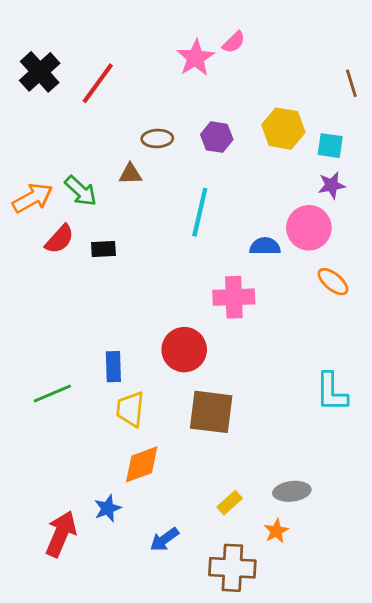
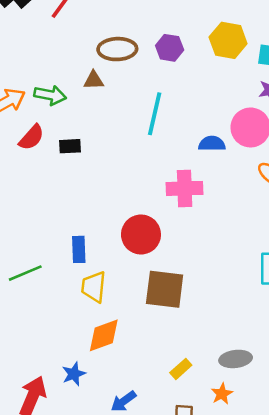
brown ellipse: (157, 138) -> (117, 49), size x1.4
green arrow: (81, 191) -> (50, 95), turned -32

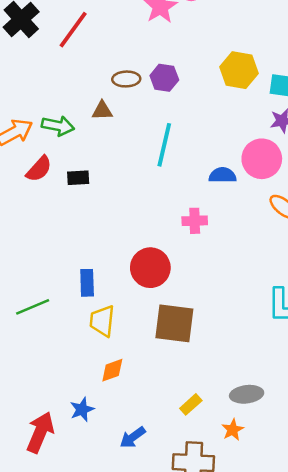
purple hexagon: (170, 48) -> (164, 78), moved
brown ellipse: (117, 49) -> (126, 79), size x0.7
pink cross: (185, 188) -> (195, 221), size x0.7
orange diamond: (104, 335) -> (112, 370), size x0.7

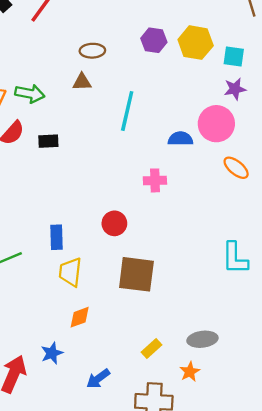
purple hexagon: (164, 78) -> (154, 40), moved
brown triangle: (102, 111) -> (82, 82), moved
red circle: (150, 268) -> (114, 223), size x0.7

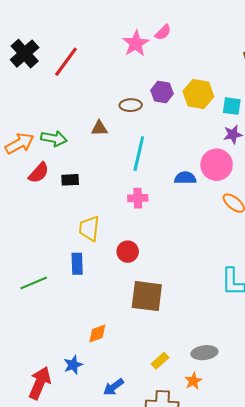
brown ellipse: (92, 51) -> (131, 105), moved
pink cross: (155, 180) -> (138, 198), moved
yellow trapezoid: (70, 272) -> (89, 228), moved

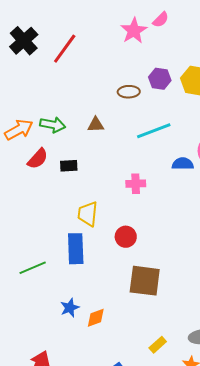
brown triangle: (99, 128) -> (96, 125), moved
cyan line: (139, 154) -> (154, 131), moved, turned 56
blue rectangle: (77, 264) -> (76, 249), size x1.4
blue star: (73, 365) -> (70, 308), moved

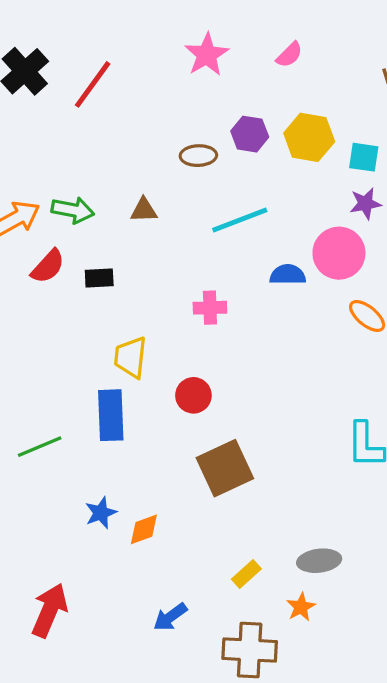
pink semicircle: (161, 20) -> (289, 55), moved
brown square: (145, 281) -> (225, 468), turned -32

